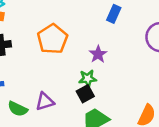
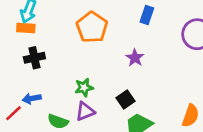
orange pentagon: (52, 39) -> (92, 27), moved
green star: (88, 79) -> (84, 87), moved

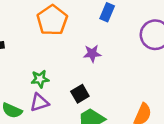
purple star: (135, 58) -> (92, 53), turned 30

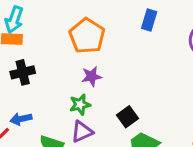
purple star: (92, 53) -> (92, 76), moved

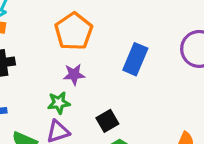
blue rectangle: (149, 20) -> (135, 59), moved, size x1.4

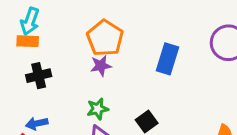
purple star: (74, 75) -> (101, 66), moved

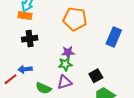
orange pentagon: (105, 38) -> (75, 19), turned -30
purple star: (101, 66) -> (68, 52), moved

